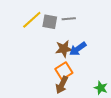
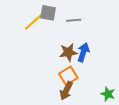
gray square: (50, 22) -> (48, 13), moved
blue arrow: (78, 49) -> (83, 52), turned 144

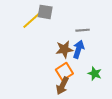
gray line: (74, 20) -> (83, 30), moved
green star: (108, 94) -> (95, 74), moved

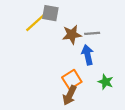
brown star: (64, 49) -> (72, 35), moved
blue arrow: (79, 49) -> (88, 55), turned -30

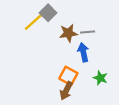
gray square: (50, 13) -> (48, 13), turned 35
orange square: (72, 80) -> (68, 76), turned -30

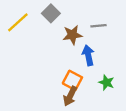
yellow line: (34, 21) -> (18, 22), moved
gray line: (88, 32) -> (99, 26), moved

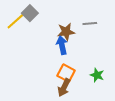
gray square: (51, 13) -> (30, 13), moved
blue arrow: (88, 55) -> (62, 45), moved

